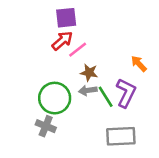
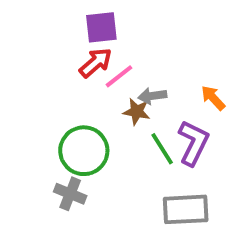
gray arrow: (88, 90) -> (152, 96), moved

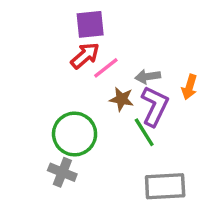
gray arrow: (152, 96) -> (148, 77), moved
orange arrow: (213, 98) -> (189, 87), turned -120
purple L-shape: (193, 143) -> (155, 106), moved

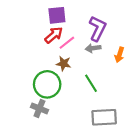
brown star: (122, 99) -> (64, 64), moved
purple L-shape: (155, 106) -> (98, 28), moved

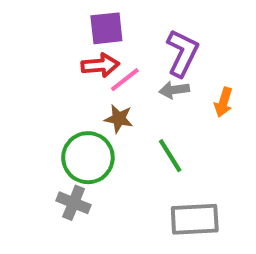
red arrow: (54, 35) -> (100, 65), turned 36

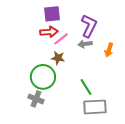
green line: (170, 156) -> (86, 87), moved

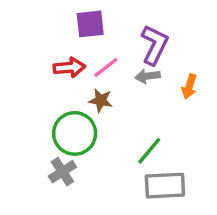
red arrow: (49, 32) -> (69, 67), moved
green line: (86, 87) -> (149, 151), turned 72
gray cross: (36, 99) -> (62, 172), turned 35

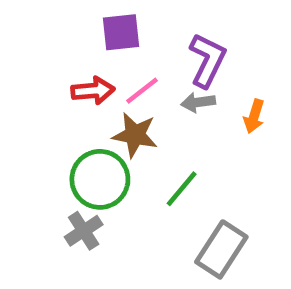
brown star: (101, 100) -> (135, 135), size x1.4
green line: (149, 151) -> (182, 189), moved
gray rectangle: (165, 186) -> (221, 249), turned -54

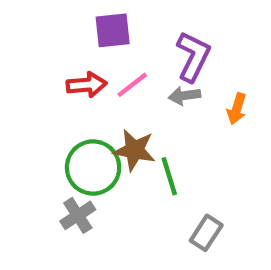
brown star: (135, 135) -> (134, 150), moved
green line: (182, 189) -> (169, 176), turned -57
gray rectangle: (221, 249) -> (206, 233), size x0.7

